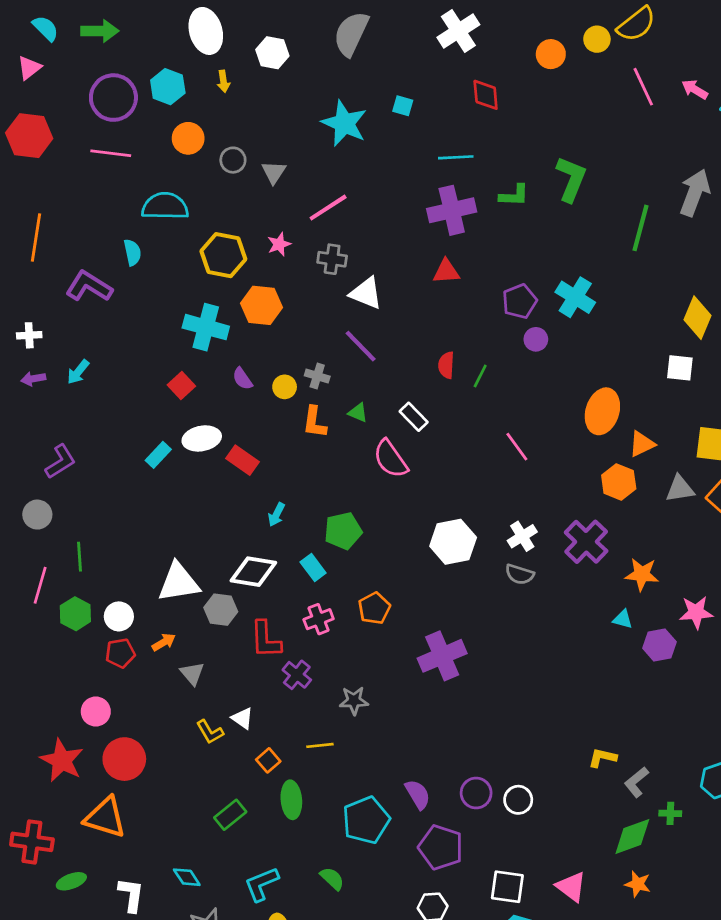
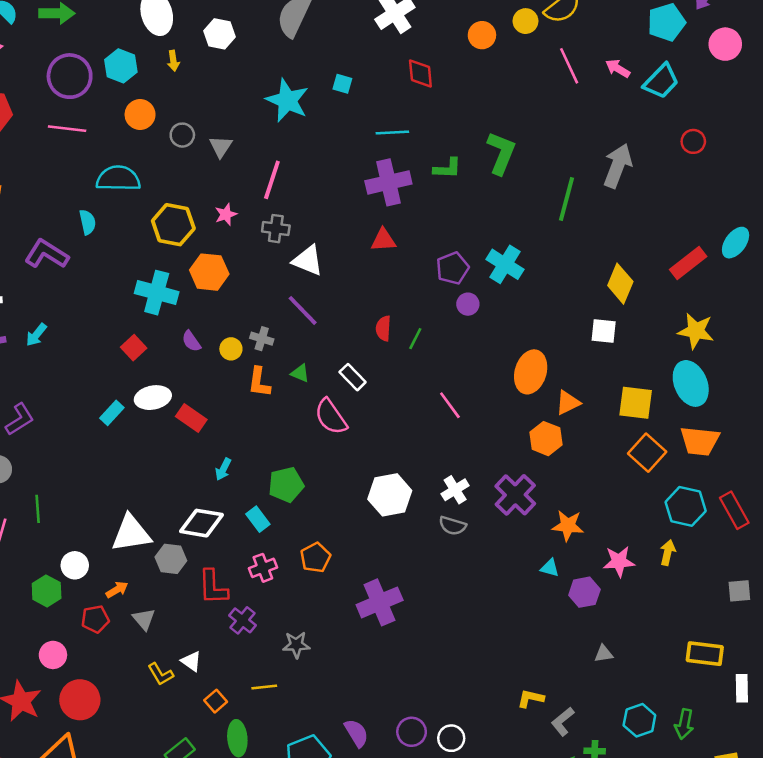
pink line: (328, 208) -> (272, 180), turned -39
gray triangle: (680, 489) -> (604, 654), moved, size x0.7
green hexagon: (75, 614) -> (47, 591), moved
red pentagon: (120, 653) -> (95, 619), moved

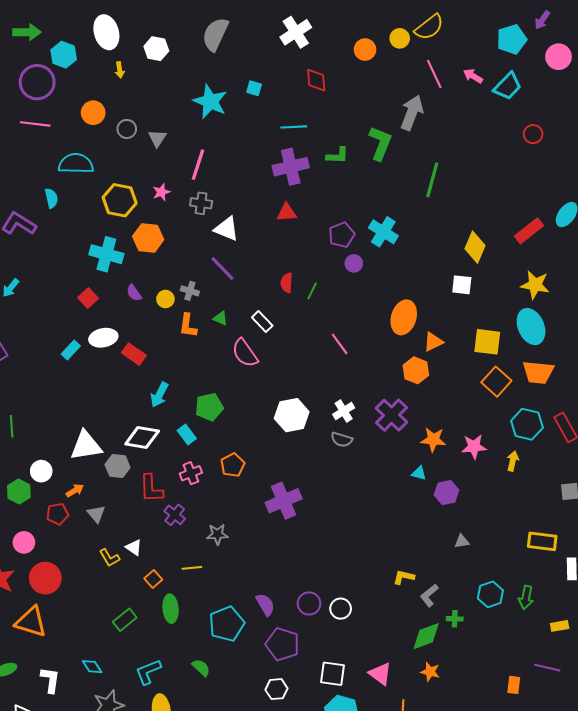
cyan hexagon: (121, 66) -> (64, 55), moved
gray arrow: (618, 166) -> (412, 113), moved
cyan arrow: (223, 469) -> (159, 395), size x1.4
pink star: (619, 561) -> (474, 447), moved

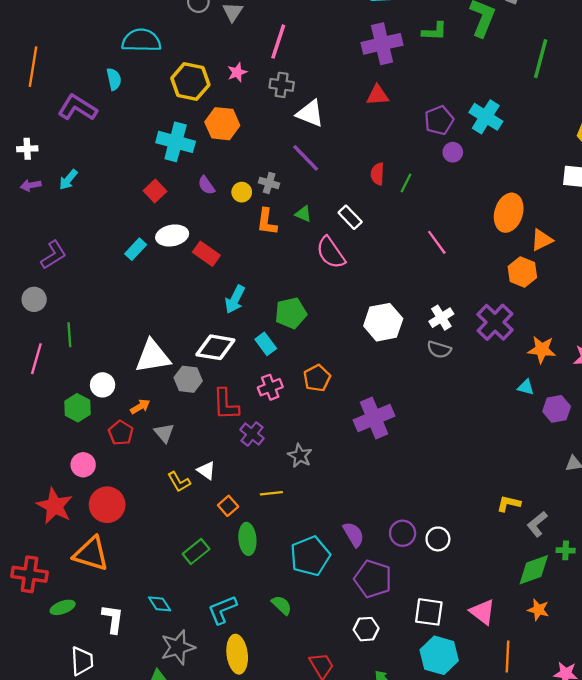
red pentagon: (58, 514) -> (121, 433), turned -30
gray star: (217, 534) -> (300, 456), turned 30

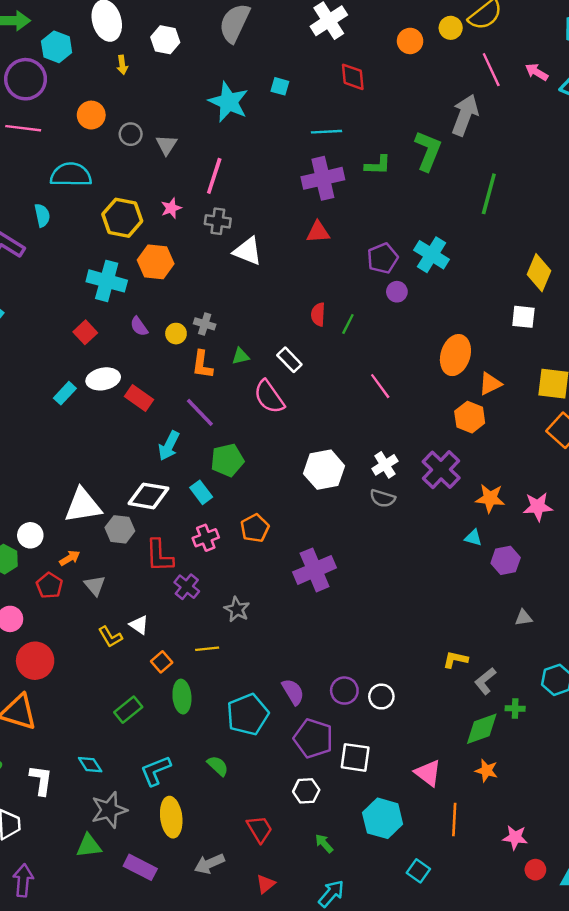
purple line: (306, 158) -> (200, 412), moved
green triangle: (303, 214) -> (240, 356), turned -36
white square: (429, 612) -> (355, 757), moved

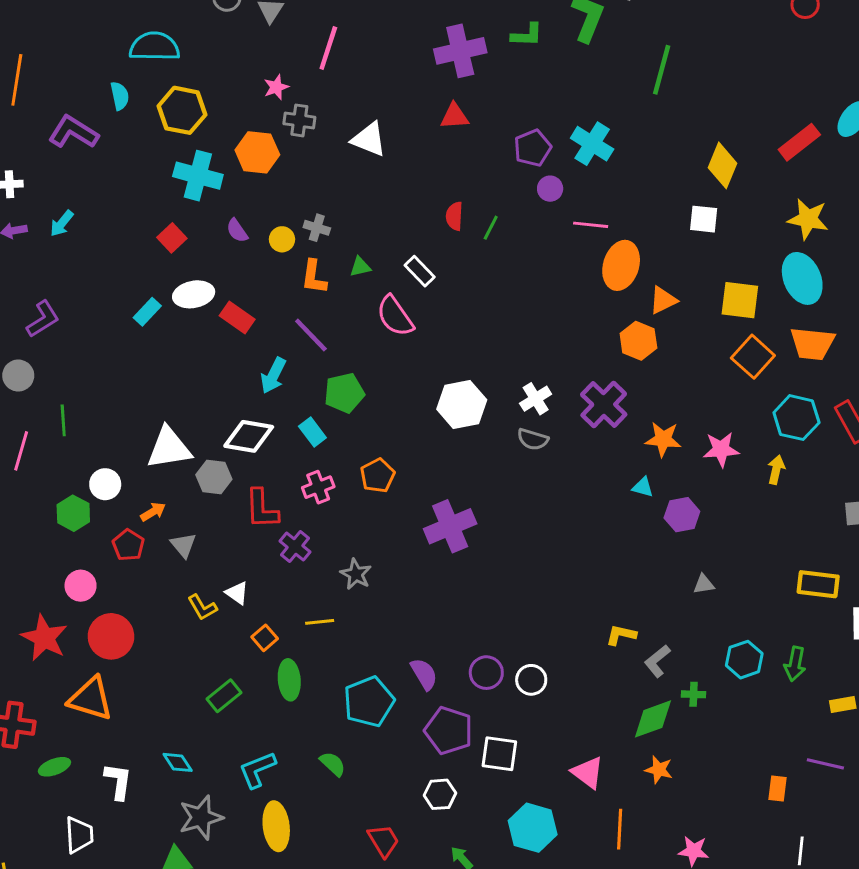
yellow hexagon: (122, 218) -> (182, 110), moved
gray cross: (218, 221) -> (299, 120), moved
pink line: (380, 386) -> (591, 225), moved, turned -48

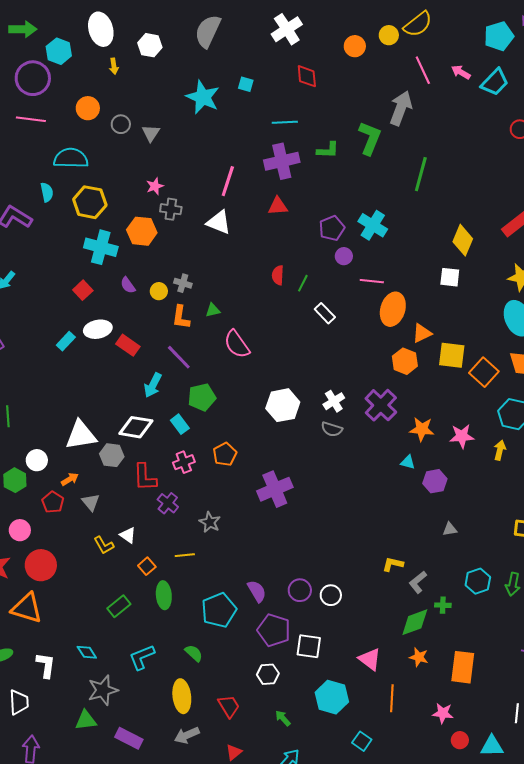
pink line: (328, 48) -> (228, 181), moved
white rectangle: (420, 271) -> (325, 313), moved
yellow square: (740, 300) -> (452, 355), moved
orange rectangle: (778, 789) -> (463, 667), moved, size x1.8
yellow ellipse: (276, 826) -> (182, 696), moved

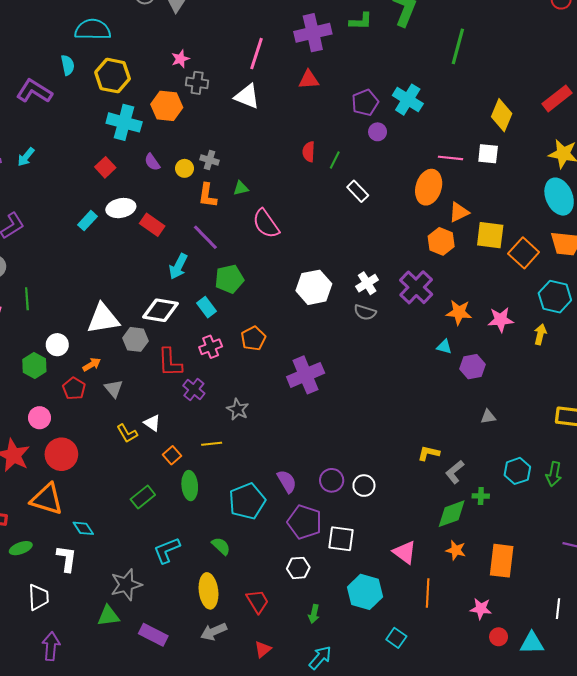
pink line: (372, 281) -> (451, 158), moved
cyan diamond: (87, 652) -> (83, 528), moved
green arrow: (283, 718) -> (314, 614), turned -126

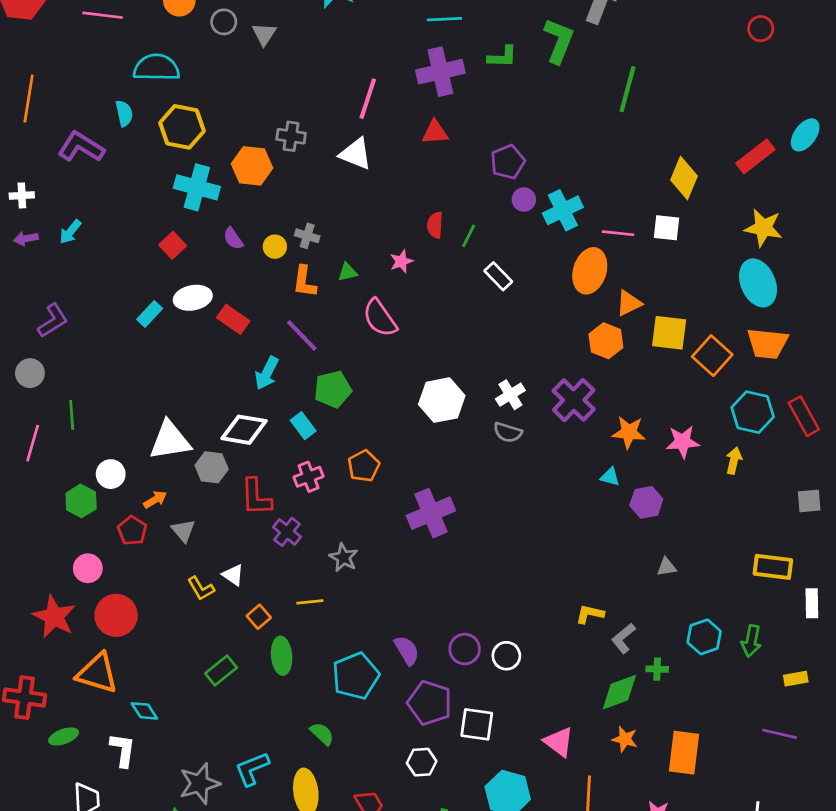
pink star: (180, 59) -> (401, 261), moved
cyan cross: (408, 100) -> (563, 210), moved, turned 32
cyan L-shape: (167, 550) -> (252, 769), moved

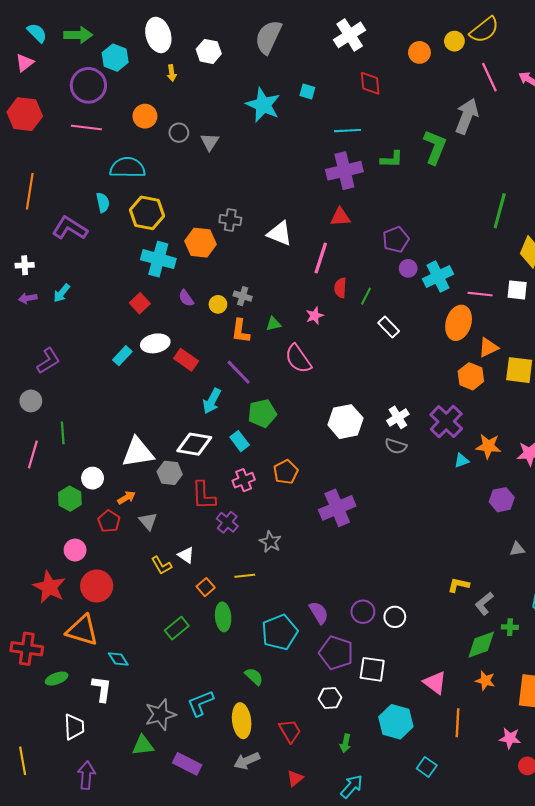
green line: (627, 89) -> (500, 211), moved
pink line: (368, 99) -> (321, 258), moved
cyan triangle: (610, 477) -> (462, 461), moved, turned -35

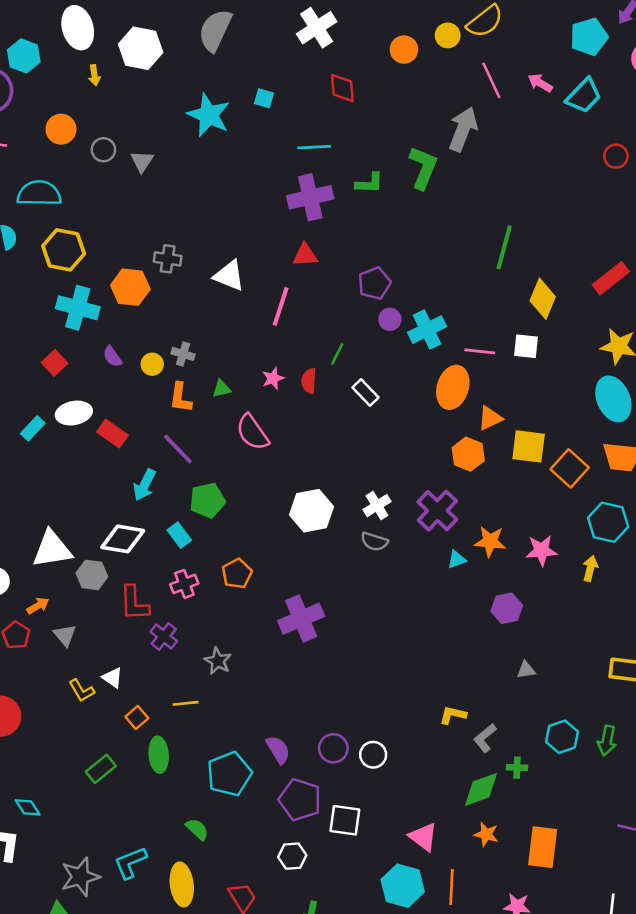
white hexagon: (209, 51) -> (141, 48), size x1.4
red semicircle: (340, 288) -> (309, 381), moved
cyan hexagon: (396, 722) -> (403, 886), moved

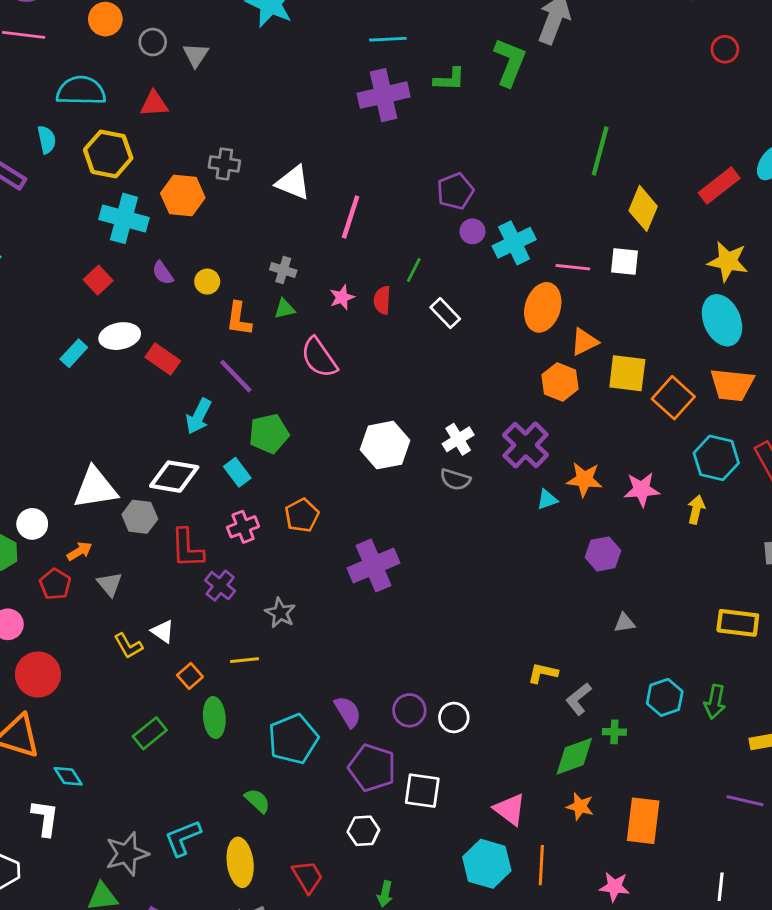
red triangle: (305, 255) -> (154, 104), moved
gray cross: (183, 354) -> (283, 270), moved

